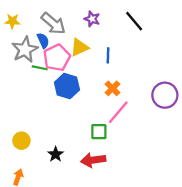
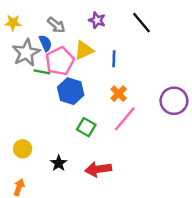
gray arrow: (53, 23) -> (56, 25), size x0.7
green square: (99, 132) -> (86, 127), moved, turned 30

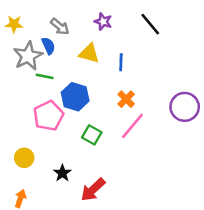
yellow triangle: (84, 50) -> (89, 53), turned 40
pink pentagon: (60, 61) -> (48, 116), moved
red arrow: (98, 169) -> (93, 190), moved, turned -35

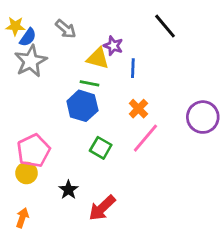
purple star: (103, 22) -> (113, 46), moved
blue semicircle: (48, 46) -> (28, 37), moved, turned 60
green line: (45, 76) -> (89, 83), moved
pink pentagon: (48, 116) -> (34, 151), moved

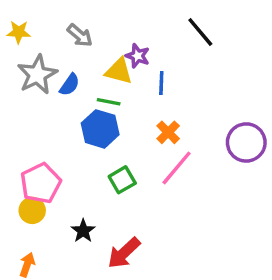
blue semicircle: (28, 37) -> (70, 85), moved
green square: (101, 148) -> (122, 180), turned 30

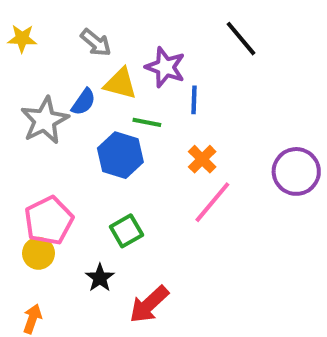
purple star: (138, 56) -> (165, 67), size x1.4
yellow triangle: (119, 71) -> (120, 84), moved
gray star: (37, 75) -> (45, 120), moved
green line: (109, 102) -> (147, 122), moved
green square: (122, 180) -> (126, 231), moved

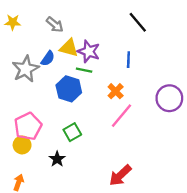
purple star: (165, 67) -> (89, 51), moved
blue line: (194, 100) -> (128, 60), moved
red arrow: (149, 304) -> (120, 175), moved

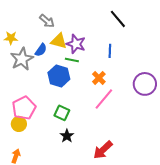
yellow star: (13, 22) -> (11, 38), moved
green square: (72, 132) -> (62, 113), turned -35
black star: (57, 159) -> (67, 136), moved

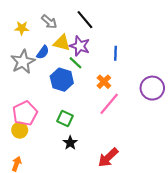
black line: (118, 19) -> (85, 20), moved
yellow star: (11, 38) -> (22, 28), moved
green line: (72, 60) -> (75, 63), turned 32

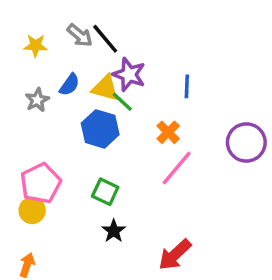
black line: (85, 20) -> (105, 39), moved
yellow triangle: (62, 43) -> (105, 88), moved
gray star: (23, 62) -> (37, 100), size x0.6

